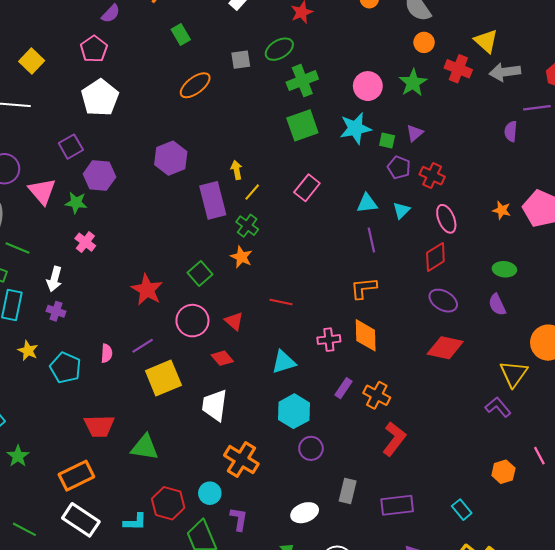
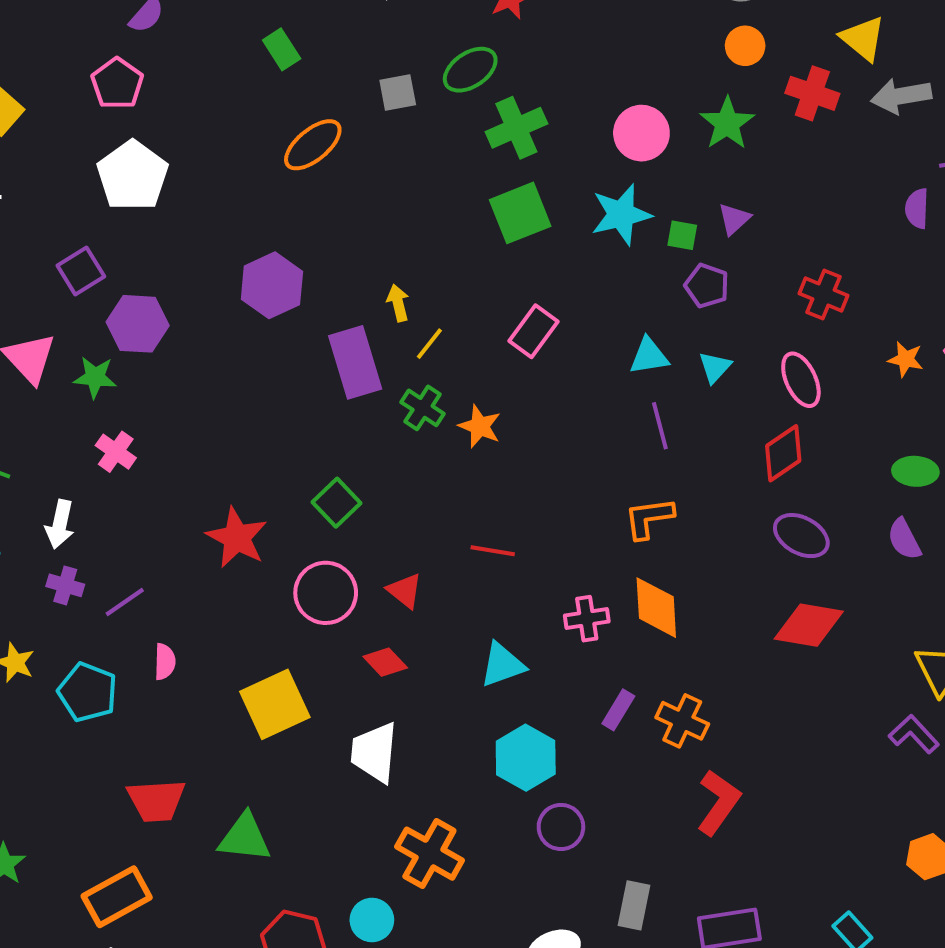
red cross: (432, 176) -> (824, 294), moved
orange star: (241, 257) -> (480, 426), moved
purple line: (143, 346) -> (125, 602), moved

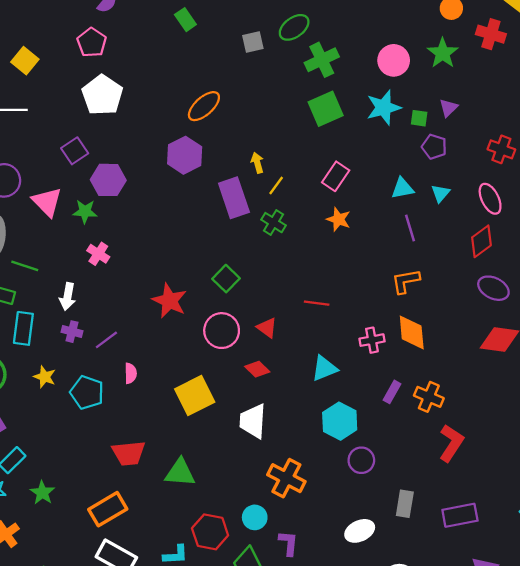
orange ellipse: (313, 145) -> (204, 106), moved
orange star: (480, 426) -> (339, 219), moved

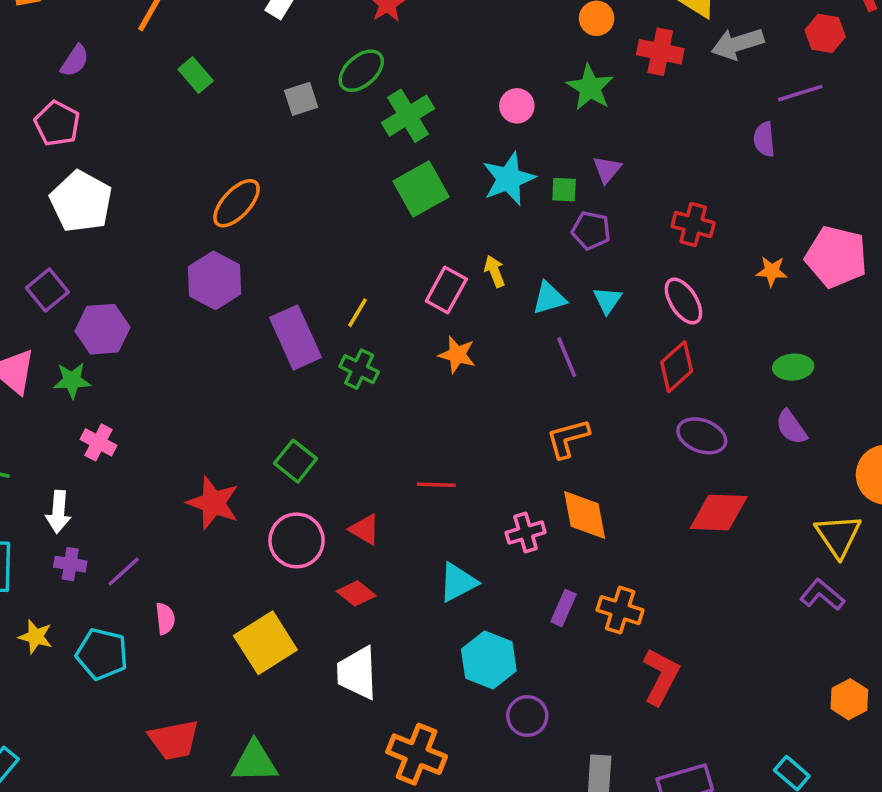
pink circle: (394, 60) -> (517, 106), size x0.7
yellow arrow: (257, 163) -> (495, 271), moved

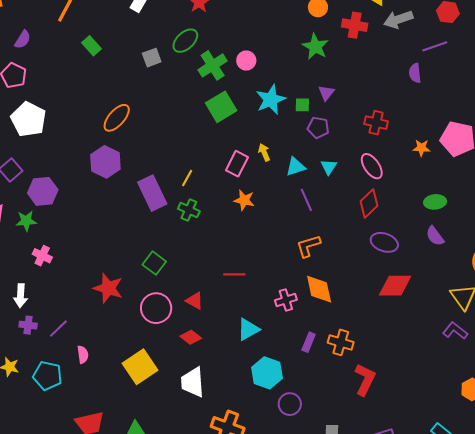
pink circle: (517, 106) -> (246, 61), moved

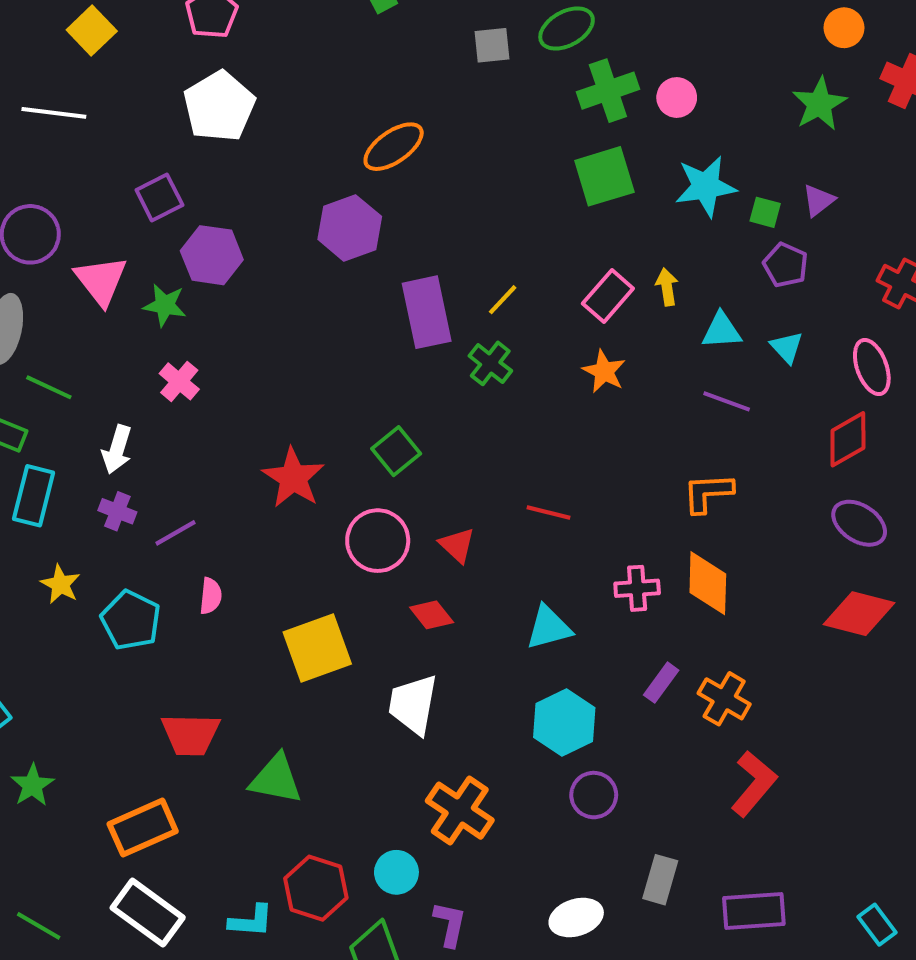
cyan triangle: (329, 167) -> (787, 347), turned -30
purple line: (306, 200) -> (727, 401), turned -60

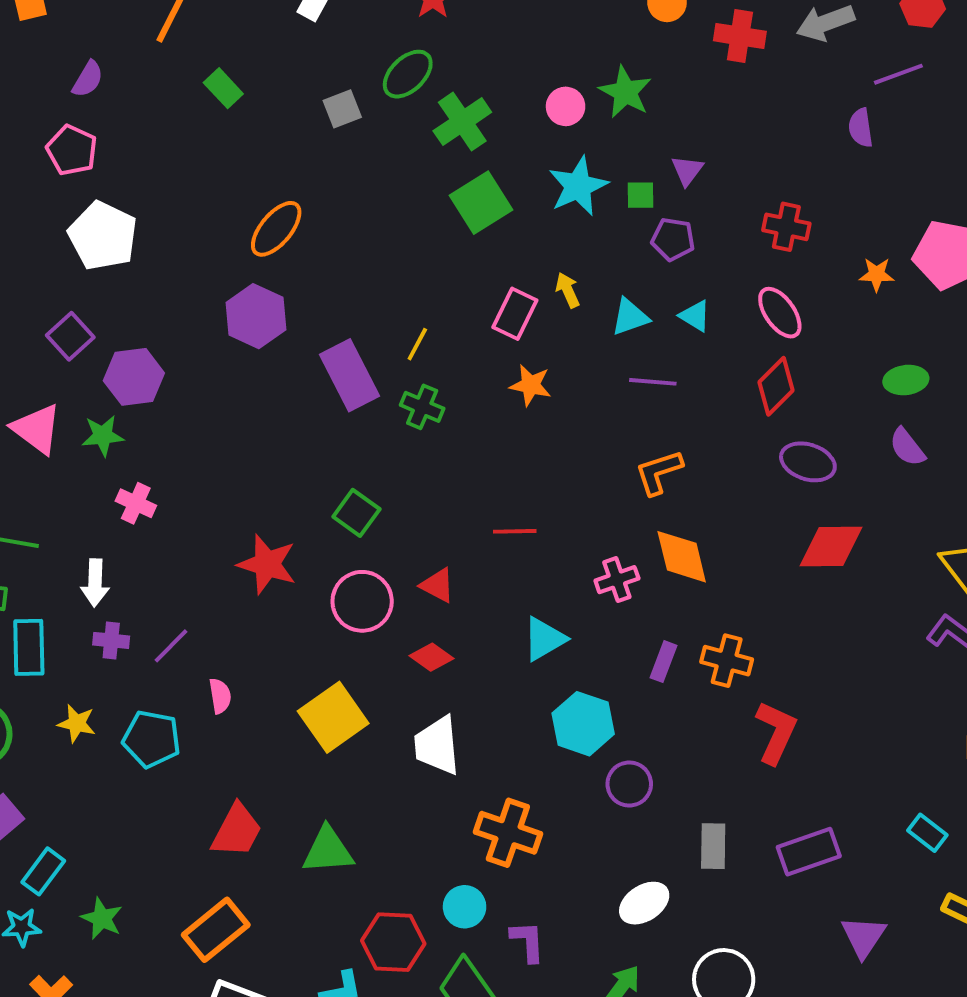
pink circle: (677, 98) -> (566, 106), moved
green star: (819, 104) -> (625, 92), moved
red trapezoid: (190, 735) -> (237, 831), turned -48

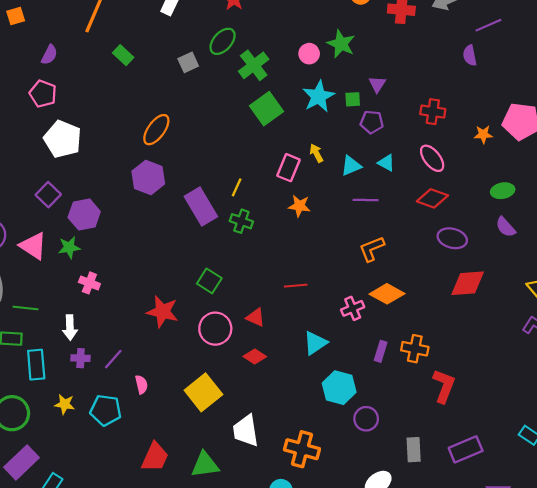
red diamond: (776, 386) -> (432, 198), turned 68
orange diamond: (682, 557) -> (387, 294), turned -44
white trapezoid: (437, 746) -> (246, 431), moved

